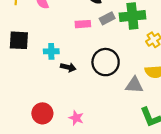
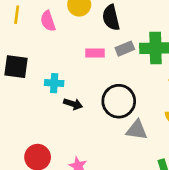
gray triangle: (134, 85) -> (137, 130), moved

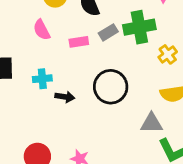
pink semicircle: (48, 21) -> (42, 30), moved
gray triangle: (137, 130) -> (152, 123), moved

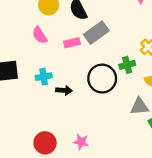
green cross: (139, 27) -> (127, 65), moved, size x0.6
gray rectangle: (108, 32) -> (96, 33), size x1.5

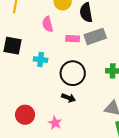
black circle: (102, 79) -> (73, 73), moved
black arrow: (64, 90) -> (68, 98), moved

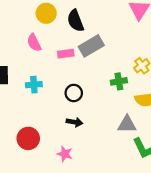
black circle: (73, 73) -> (74, 93), size x0.6
red circle: (25, 115) -> (28, 138), moved

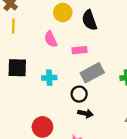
gray rectangle: (91, 46) -> (92, 73), moved
black circle: (74, 93) -> (79, 94), moved

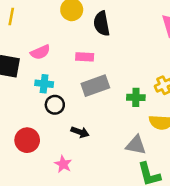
pink semicircle: (51, 39) -> (40, 52), moved, turned -98
black circle: (79, 94) -> (55, 105), moved

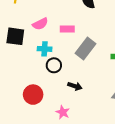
pink rectangle: (85, 57) -> (67, 29), moved
gray rectangle: (95, 86) -> (85, 49), turned -30

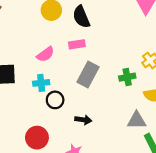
pink semicircle: (40, 24) -> (45, 54), moved
pink rectangle: (67, 29) -> (77, 44), moved

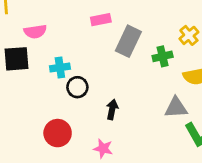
pink semicircle: (45, 54) -> (35, 31), moved, turned 30
gray rectangle: (88, 74) -> (128, 41), moved
black arrow: (83, 120) -> (112, 109), turned -84

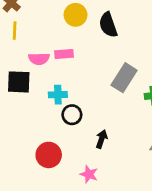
pink rectangle: (101, 20) -> (64, 54), moved

